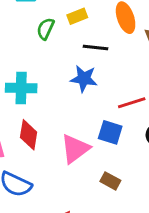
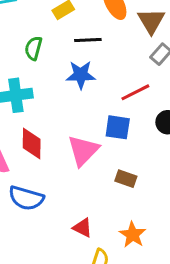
green semicircle: (45, 29) -> (33, 48), moved

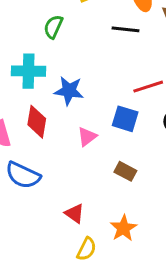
black line: (88, 40) -> (126, 29), moved
blue star: (81, 75) -> (69, 91), moved
pink triangle: (83, 150) -> (87, 137), size x0.6

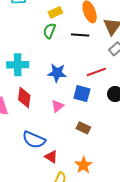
green semicircle: (53, 27) -> (49, 31), moved
blue star: (69, 91) -> (57, 73), moved
blue semicircle: (23, 175) -> (34, 140), moved

